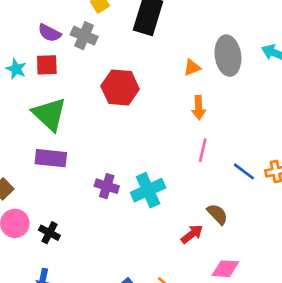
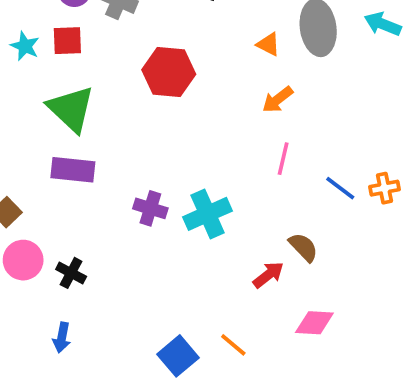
orange triangle: (192, 68) -> (268, 44), turned 48
orange arrow: (199, 108) -> (278, 100), turned 55

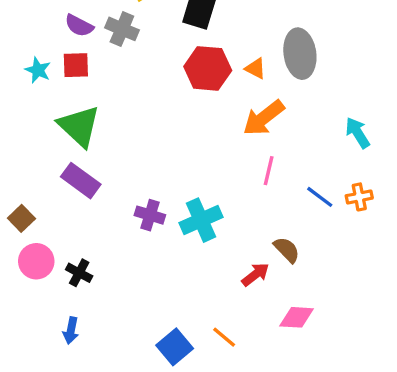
cyan arrow: (383, 24) -> (358, 133), moved, turned 36
red hexagon: (169, 72) -> (208, 68), moved
orange arrow: (278, 100) -> (264, 118), size x1.5
purple rectangle: (73, 170) -> (81, 181), turned 30

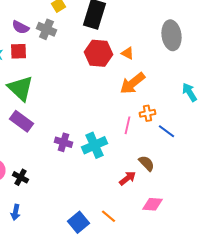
gray ellipse: (300, 54) -> (172, 35), moved
pink line: (269, 171) -> (128, 125), moved
orange cross: (359, 197) -> (148, 113), moved

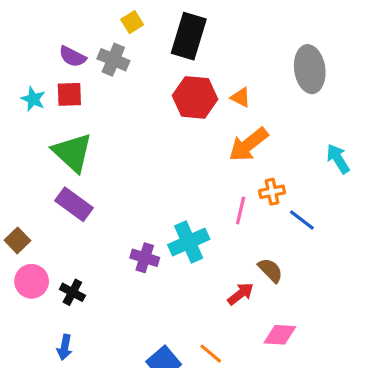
purple cross: (64, 142) -> (145, 258), moved

